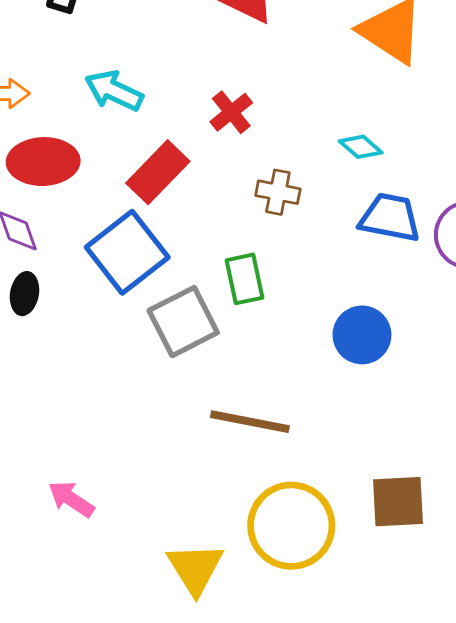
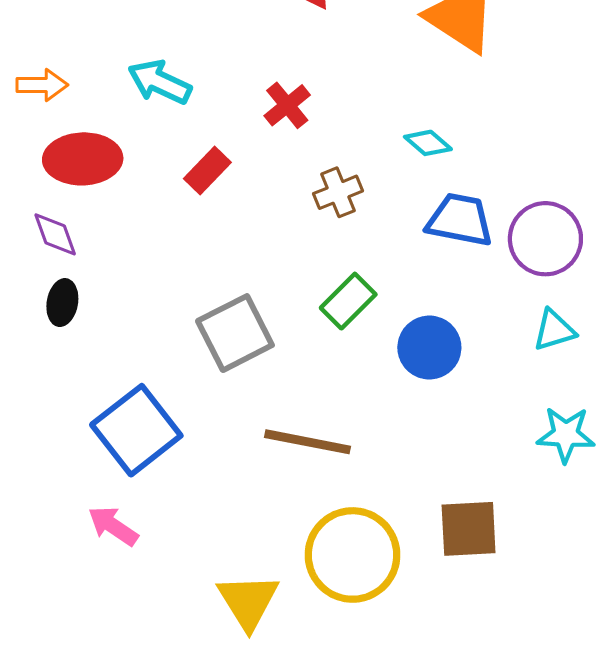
red rectangle: (158, 172) -> (207, 171), size x0.7
brown cross: (278, 192) -> (338, 192), turned -33
blue square: (127, 252) -> (136, 430), moved
green rectangle: (245, 279) -> (348, 301), moved, turned 57

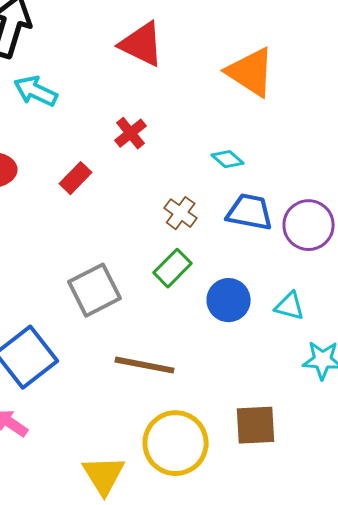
cyan arrow: (160, 82) -> (36, 91), moved
brown cross: (338, 192) -> (181, 213), moved, turned -32
cyan triangle: (554, 330) -> (290, 306), moved, turned 32

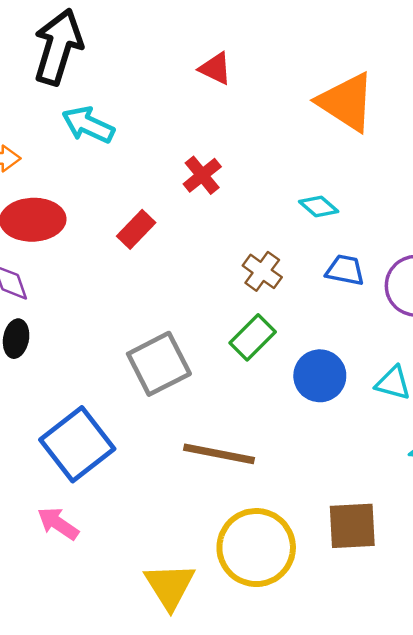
red triangle: (142, 44) -> (215, 68), size x0.6
blue trapezoid: (250, 212) -> (345, 270), size x0.7

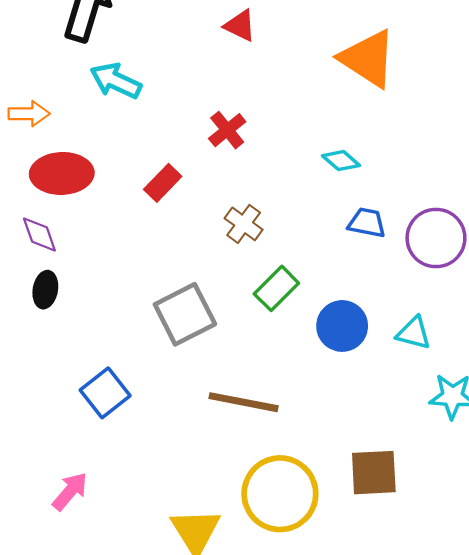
brown cross: (262, 271) -> (244, 224), moved
blue square: (77, 444) -> (105, 393), size x0.7
pink arrow: (58, 524) -> (70, 491), moved, turned 96

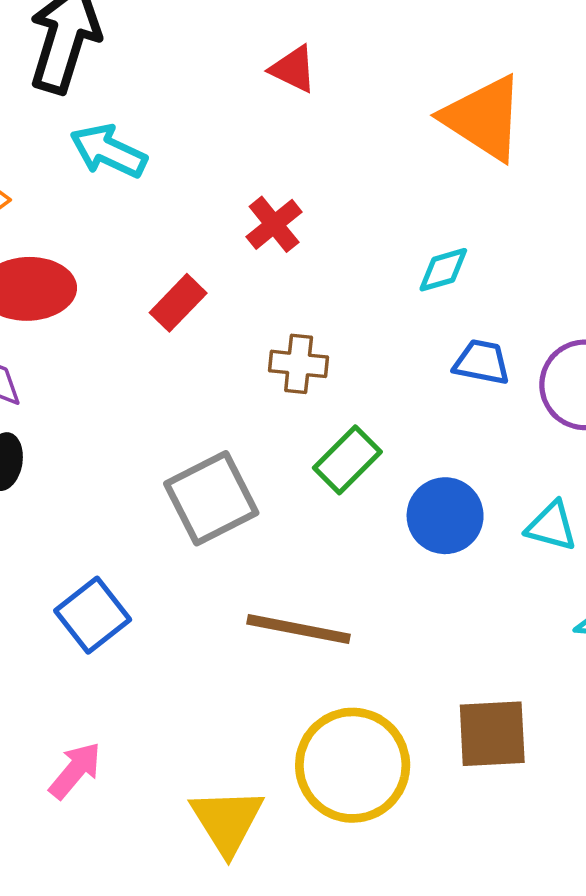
cyan diamond: (341, 161) -> (443, 270), turned -57
brown cross: (244, 224) -> (299, 364), turned -30
pink arrow: (70, 491) -> (75, 770), moved

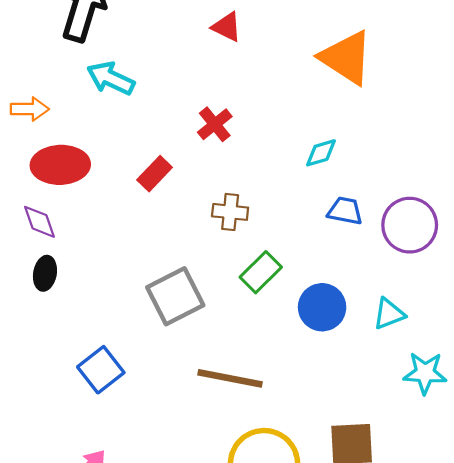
cyan triangle: (551, 526) -> (389, 314), turned -36

